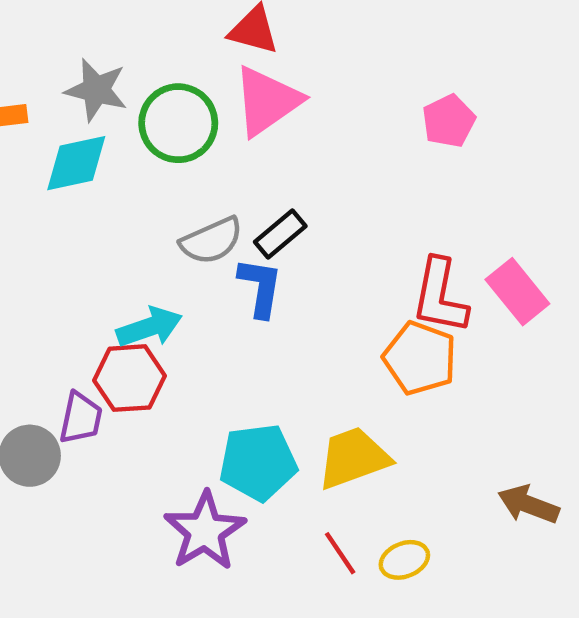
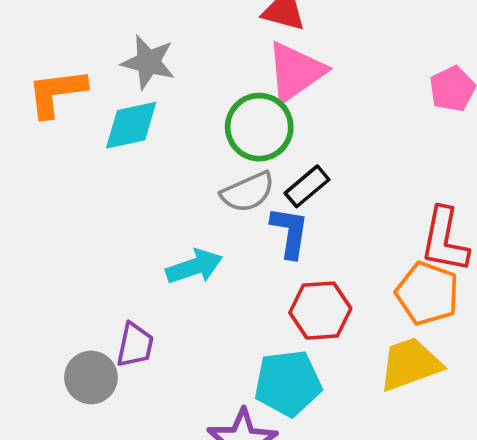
green circle: (178, 123) -> (259, 127), moved
red hexagon: (129, 378) -> (320, 311), moved
yellow trapezoid: (353, 458) -> (410, 364), moved

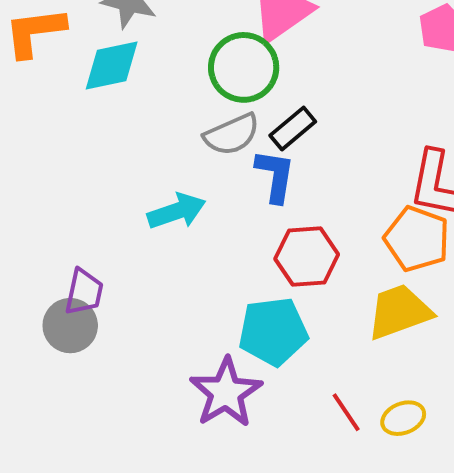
purple trapezoid: (135, 345) -> (84, 292), moved

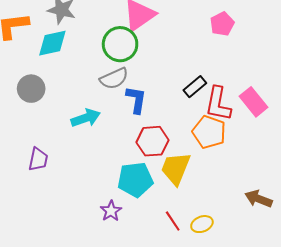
black rectangle: (293, 129) -> (195, 87), moved
yellow trapezoid: (399, 312) -> (176, 168), moved, turned -48
gray circle: (70, 326) -> (31, 89), moved
purple star: (226, 393) -> (111, 211), size x0.6

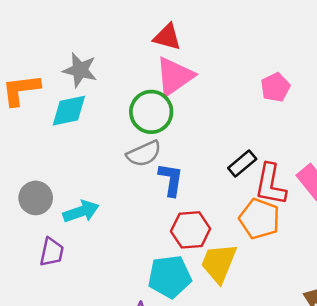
gray circle: (31, 89) -> (36, 198), moved
cyan arrow: (86, 118) -> (81, 211), moved

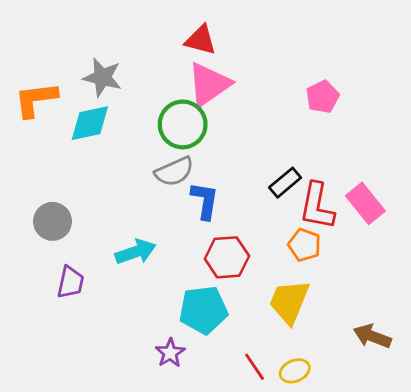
cyan arrow: (81, 211) -> (136, 252), moved
orange pentagon: (259, 219) -> (304, 245), size x0.7
yellow trapezoid: (219, 263) -> (289, 302), moved

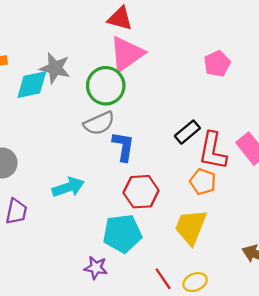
gray star: (102, 77) -> (55, 68), moved
purple star: (170, 353) -> (96, 268), turned -30

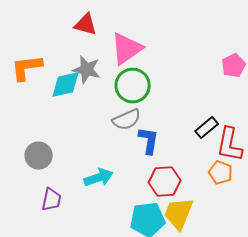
red triangle: (120, 18) -> (86, 25), moved
pink triangle: (127, 54) -> (127, 49), moved
yellow trapezoid: (191, 227) -> (179, 214), moved

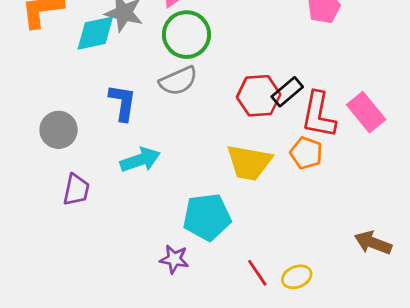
blue L-shape: (149, 141) -> (123, 103), moved
red hexagon: (165, 182) -> (259, 96), moved
yellow trapezoid: (179, 214) -> (249, 162), moved, turned -102

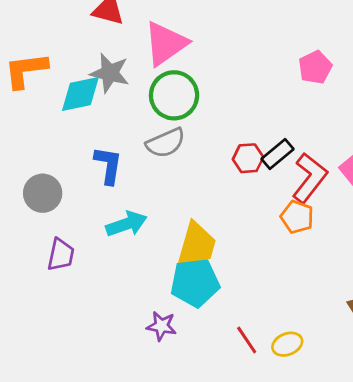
red hexagon: (259, 96) -> (248, 158), size x0.7
red L-shape: (319, 115) -> (310, 178), turned -153
yellow trapezoid: (249, 162) -> (196, 245), moved, turned -84

